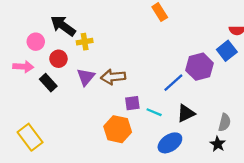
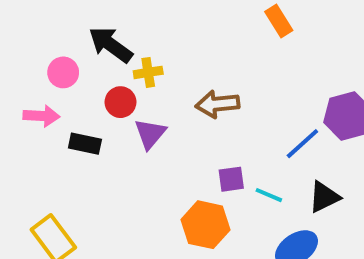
red circle: (58, 59) -> (121, 102), moved
brown arrow: (113, 77) -> (217, 104), moved
black rectangle: (48, 83) -> (85, 144), turned -36

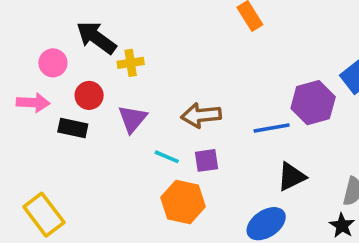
red circle: (121, 102) -> (89, 95), moved
brown arrow: (217, 104) -> (201, 115), moved
blue line: (302, 144) -> (272, 128), turned 32
cyan line: (269, 195) -> (167, 157), moved

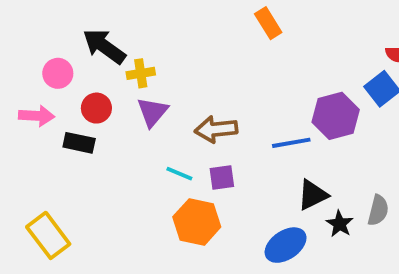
purple triangle: (132, 119) -> (152, 112), moved
black star: (342, 225) -> (340, 224), moved

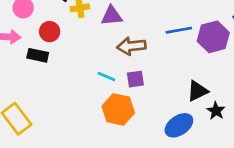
purple triangle: (152, 112) -> (112, 16), moved, turned 45
blue line: (291, 143) -> (179, 30), moved

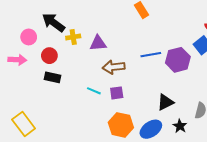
black rectangle: (38, 55) -> (53, 77), moved
orange hexagon: (118, 109) -> (121, 125), moved
black star: (216, 111) -> (180, 126), moved

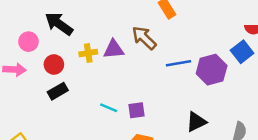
yellow cross: (73, 37) -> (88, 53), moved
brown arrow: (114, 67) -> (144, 38), moved, turned 50
black rectangle: (53, 77) -> (58, 91), turned -42

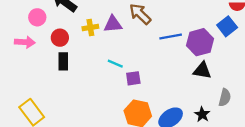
black rectangle: (58, 91) -> (63, 61), turned -60
cyan line: (109, 108) -> (115, 64), moved
black triangle: (196, 122) -> (202, 70), moved, turned 36

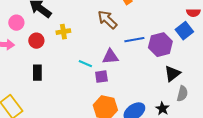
purple triangle: (113, 24) -> (110, 57), moved
black rectangle: (63, 61) -> (37, 73), moved
black triangle: (202, 70) -> (172, 74), moved, turned -48

